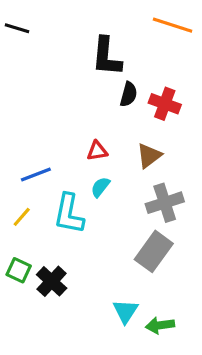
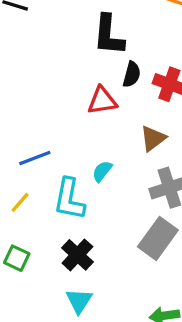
red triangle: (97, 151) -> (102, 101), moved, size x1.4
black cross: (52, 281) -> (77, 255), moved
cyan triangle: (125, 311) -> (79, 301), moved

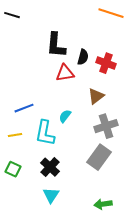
black L-shape: (109, 35) -> (56, 45), moved
yellow line: (20, 202) -> (15, 135), turned 40

